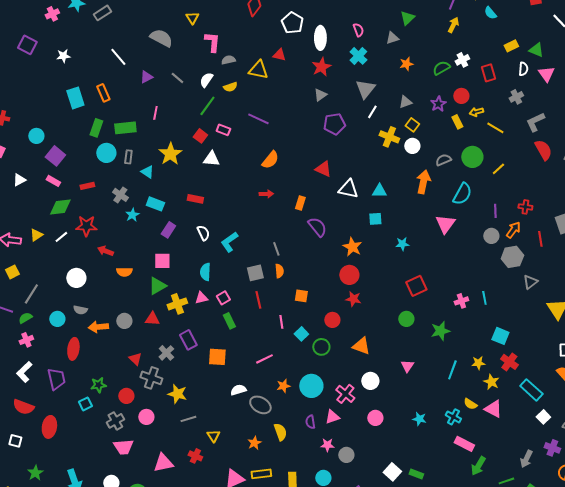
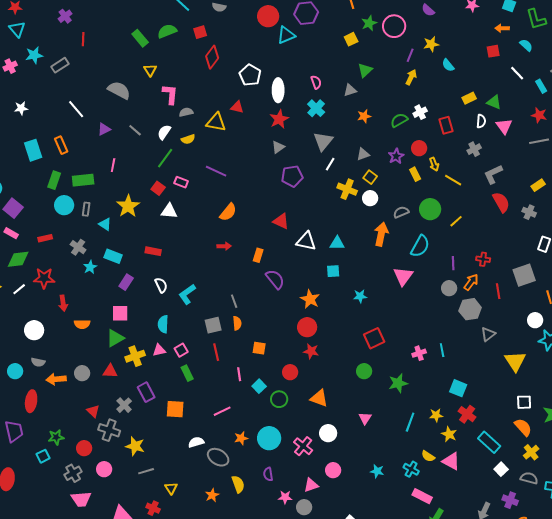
yellow arrow: (476, 112) -> (434, 164), turned -96
red arrow: (105, 251) -> (63, 303), turned -119
pink triangle: (332, 417) -> (311, 485), moved

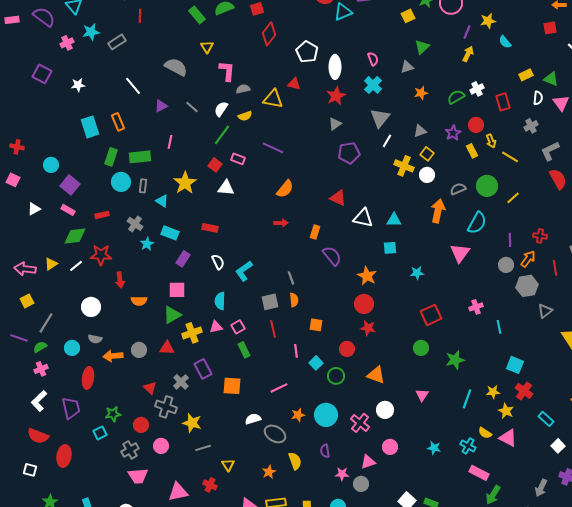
pink cross: (419, 353) -> (476, 307), moved
cyan rectangle: (489, 442) -> (546, 419), size x0.7

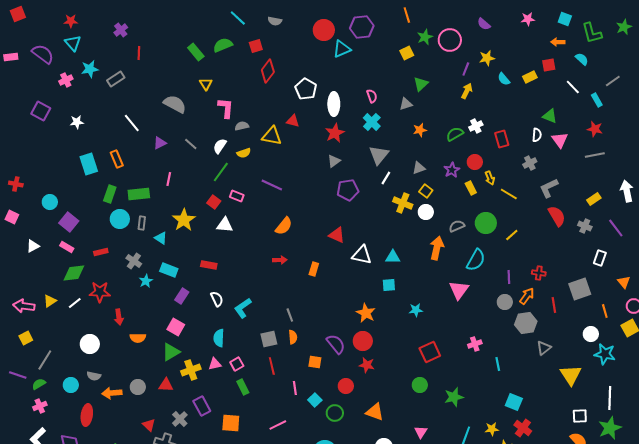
yellow rectangle: (526, 75) -> (530, 77), moved
purple semicircle: (332, 256) -> (336, 344), moved
pink square: (177, 290) -> (176, 327), turned 30

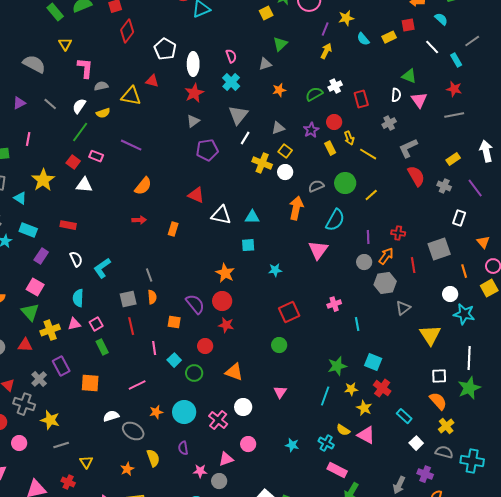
green triangle: (171, 352) -> (30, 312), turned -42
green star: (454, 397) -> (337, 366), moved

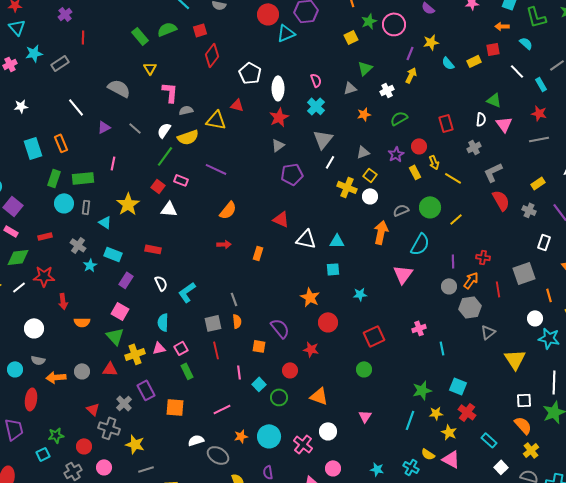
white cross: (335, 86) -> (387, 90), moved
yellow semicircle: (103, 113) -> (188, 137), size x1.5
red circle: (222, 301) -> (328, 322), moved

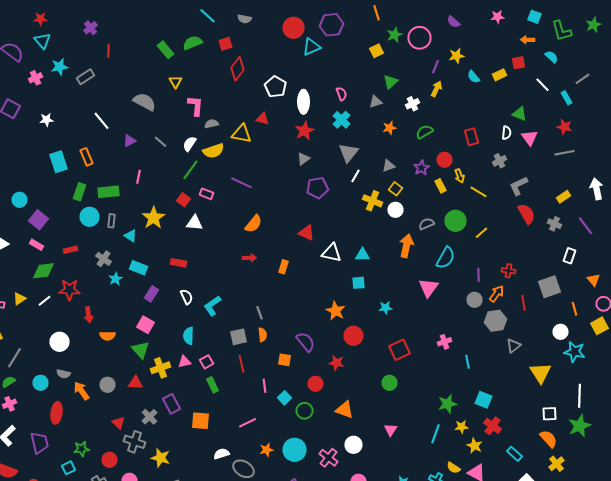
orange arrow: (56, 377) -> (82, 391), turned 60

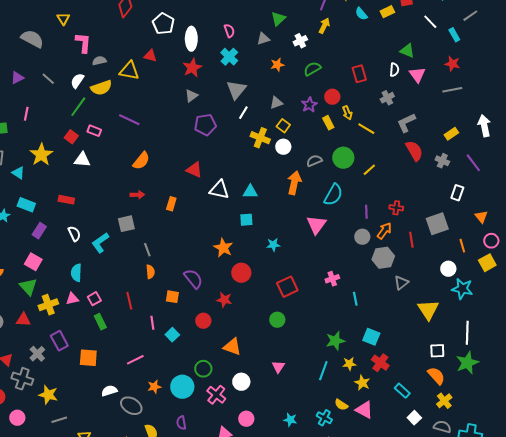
gray square: (238, 337) -> (126, 224), moved
green circle: (304, 411) -> (203, 369), moved

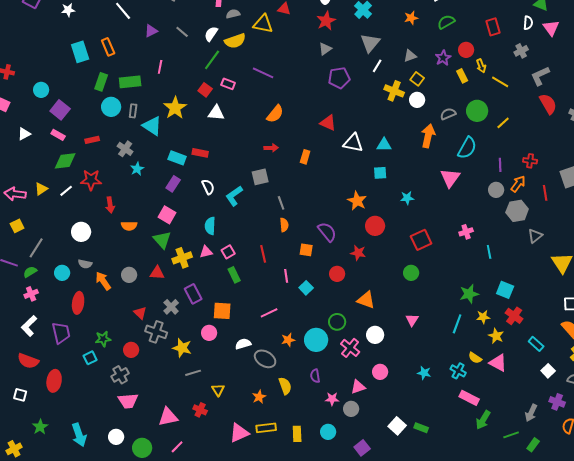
cyan triangle: (18, 173) -> (152, 126), size x1.5
cyan rectangle: (26, 205) -> (177, 158), moved
pink circle: (17, 418) -> (209, 333), moved

